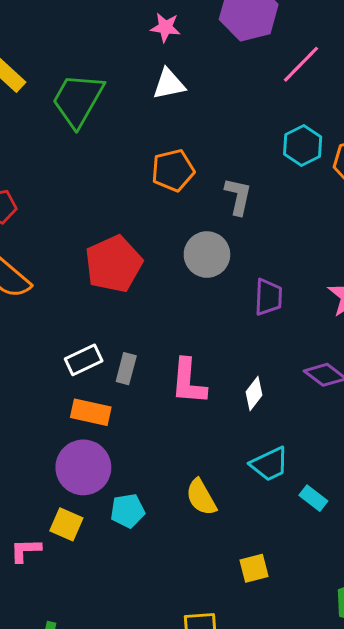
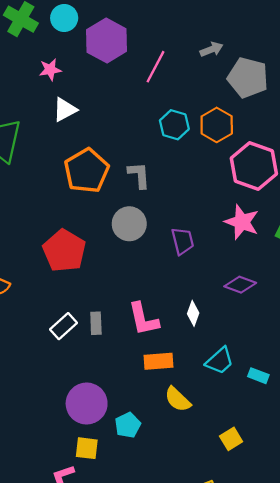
orange pentagon: (173, 170) -> (87, 171), size x1.4
orange rectangle: (91, 412) -> (159, 361), moved

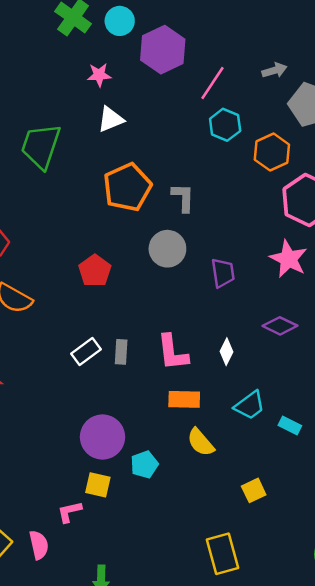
cyan hexagon: (174, 125) -> (225, 125), moved
red pentagon: (64, 251) -> (95, 271), size x0.7

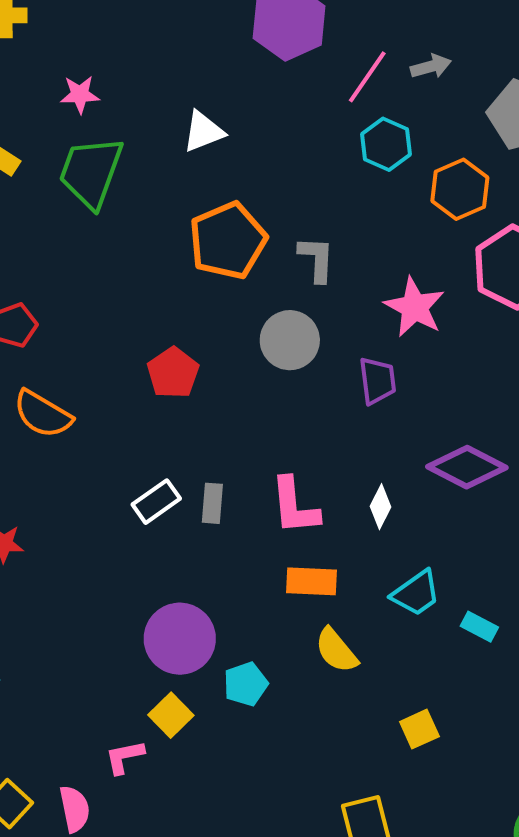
gray arrow: (274, 70) -> (431, 66), moved
pink star: (99, 75) -> (80, 94), moved
pink star: (288, 259) -> (415, 307), moved
purple diamond: (280, 326) -> (467, 467), size x1.4
yellow square: (98, 485) -> (171, 715), turned 32

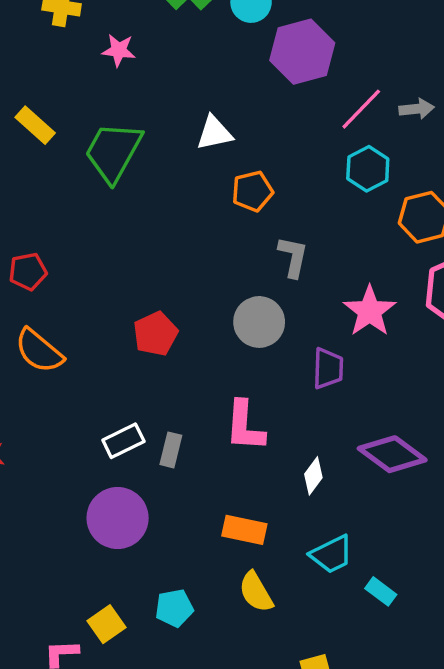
pink star: (80, 94) -> (119, 50), moved
orange pentagon: (228, 241) -> (252, 191), moved, size x0.6
pink L-shape: (294, 506) -> (245, 426), moved
purple circle: (180, 639) -> (118, 518), moved

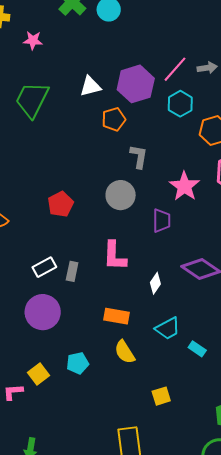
purple hexagon: (302, 52) -> (136, 84), moved

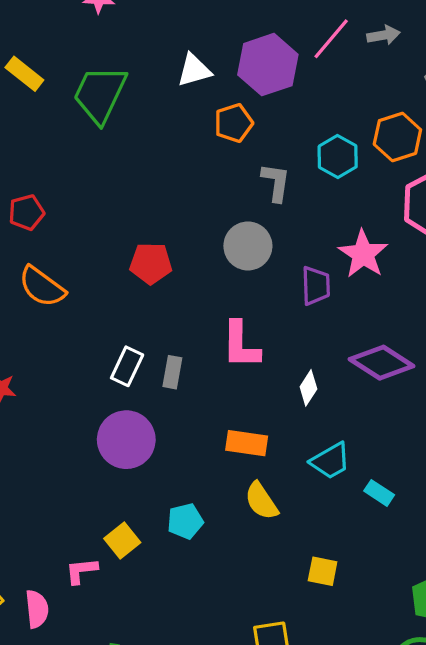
cyan hexagon: (180, 104) -> (338, 156), moved
pink star: (184, 186) -> (363, 254), moved
red pentagon: (61, 204) -> (151, 263), turned 30
white rectangle: (44, 267) -> (127, 366), turned -35
yellow square: (161, 396) -> (323, 571), turned 30

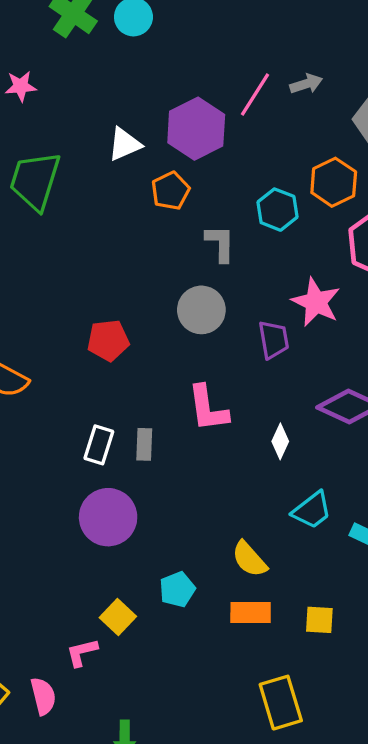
orange rectangle: (247, 443) -> (251, 613), moved

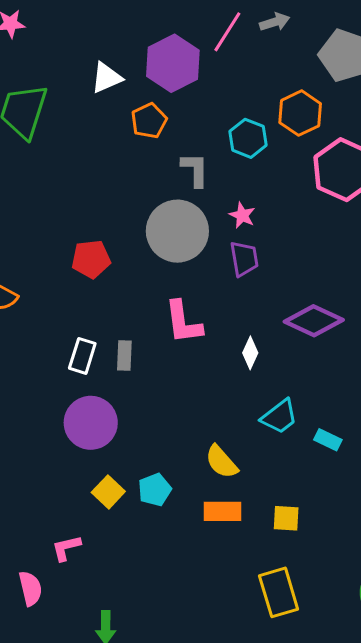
pink star: (316, 302) -> (242, 215), moved, size x0.6
gray circle: (201, 310) -> (177, 231), size x1.4
yellow square: (118, 617) -> (108, 492), moved
yellow rectangle: (281, 703) -> (279, 592), moved

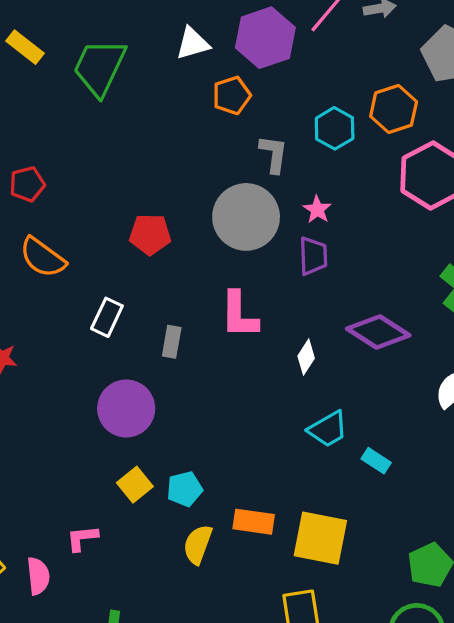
white rectangle: (82, 356) -> (107, 317), moved
yellow semicircle: (222, 462) -> (198, 544), moved, turned 54
yellow square: (286, 518) -> (320, 538), size x1.8

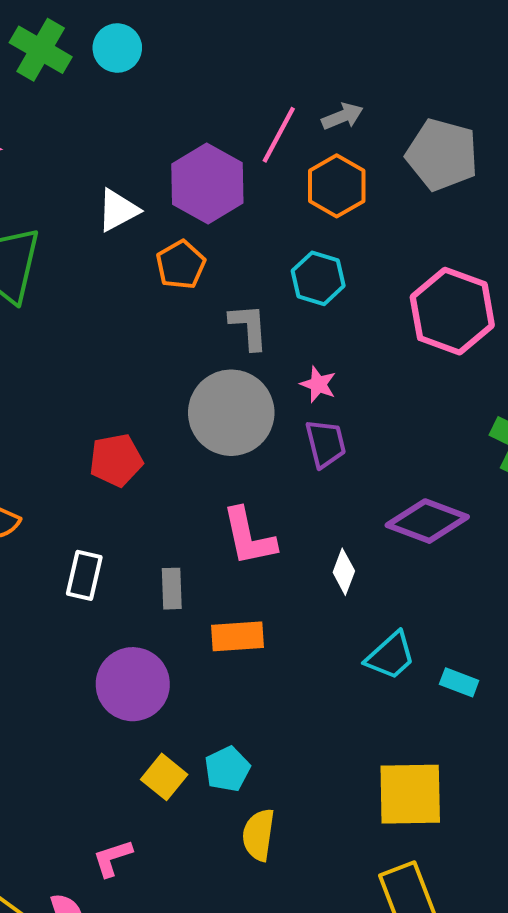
orange hexagon: (394, 109) -> (337, 186), moved
orange rectangle: (254, 522) -> (238, 636), moved

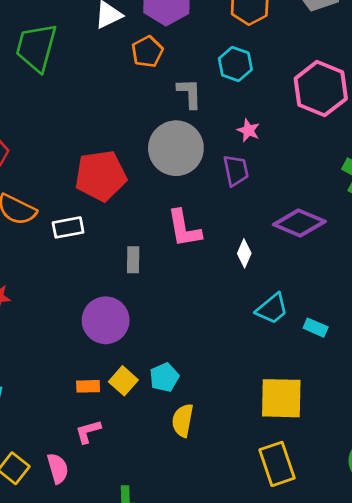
pink star: (318, 384) -> (248, 130), moved
red pentagon: (116, 460) -> (101, 176), size x1.5
white rectangle: (84, 575) -> (68, 227), moved, turned 64
orange rectangle: (238, 636) -> (88, 386), moved, size x0.7

